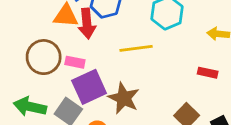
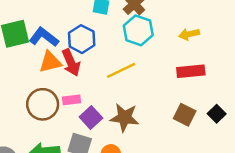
red rectangle: (208, 73) -> (191, 71), size x1.5
purple square: (89, 87) -> (91, 117), size x0.7

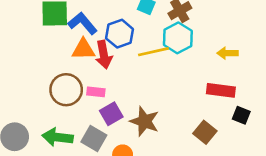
yellow line: (121, 70) -> (153, 52), moved
black square: (217, 114) -> (241, 115), moved, turned -36

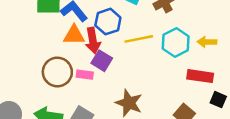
cyan hexagon: (178, 38) -> (176, 43), moved
purple square: (111, 114) -> (102, 61), moved, turned -30

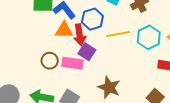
brown circle: (57, 72) -> (50, 61), size x0.7
pink rectangle: (85, 75) -> (73, 63), size x1.5

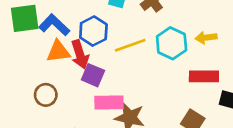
pink rectangle: (73, 63) -> (109, 102), moved

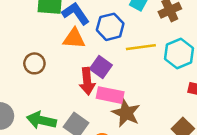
red arrow: (80, 54) -> (87, 81), moved
brown circle: (46, 95) -> (34, 63), moved

